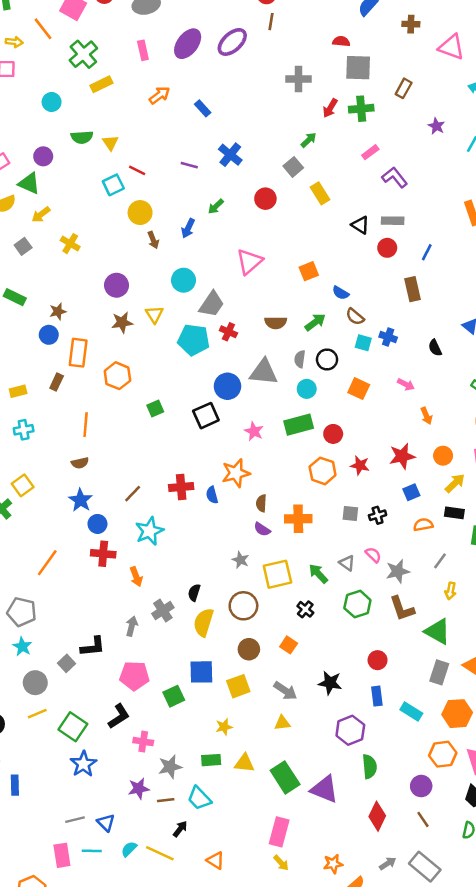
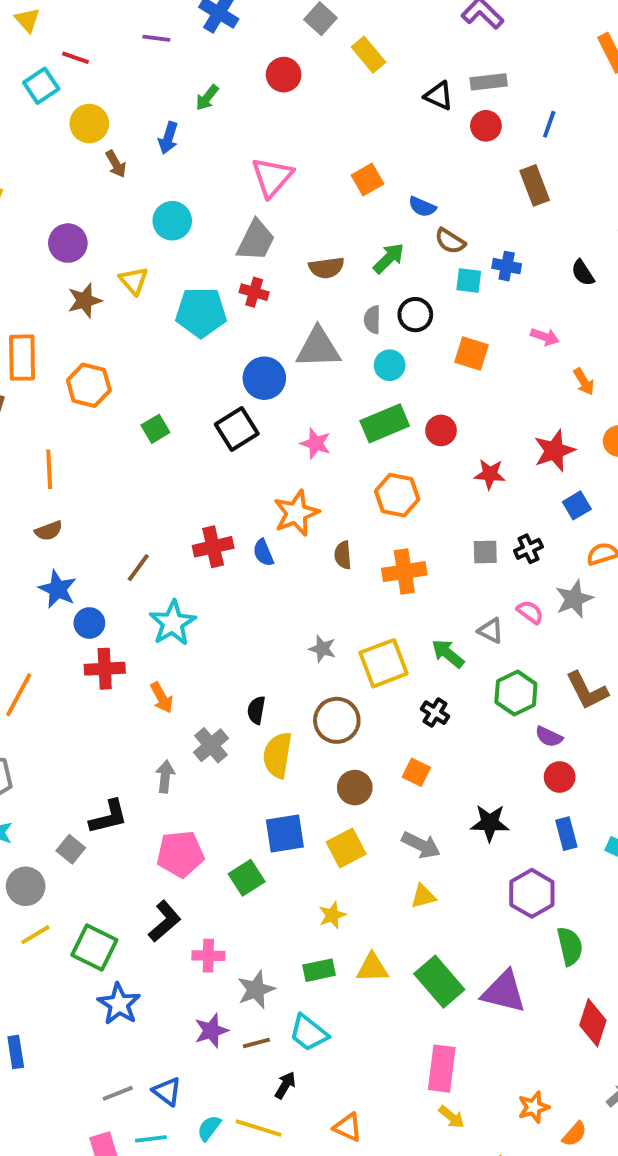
gray trapezoid: (212, 304) -> (256, 240), moved
orange hexagon: (323, 471) -> (397, 495), moved
purple semicircle: (262, 529) -> (549, 737), moved
gray star: (398, 571) -> (574, 599), moved

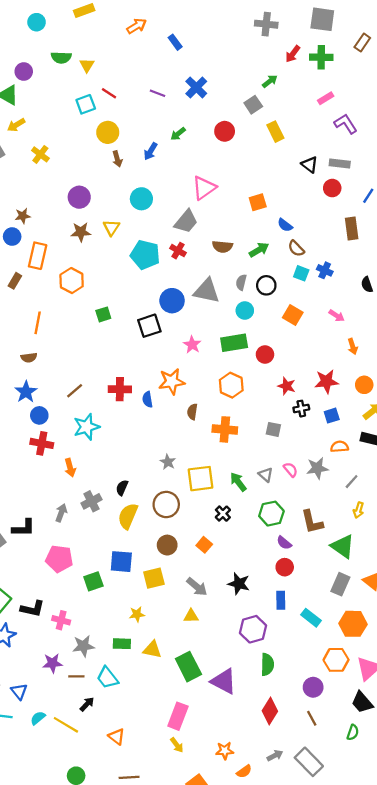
black cross: (528, 549) -> (301, 409), moved
black L-shape: (165, 921) -> (32, 609), moved, turned 40

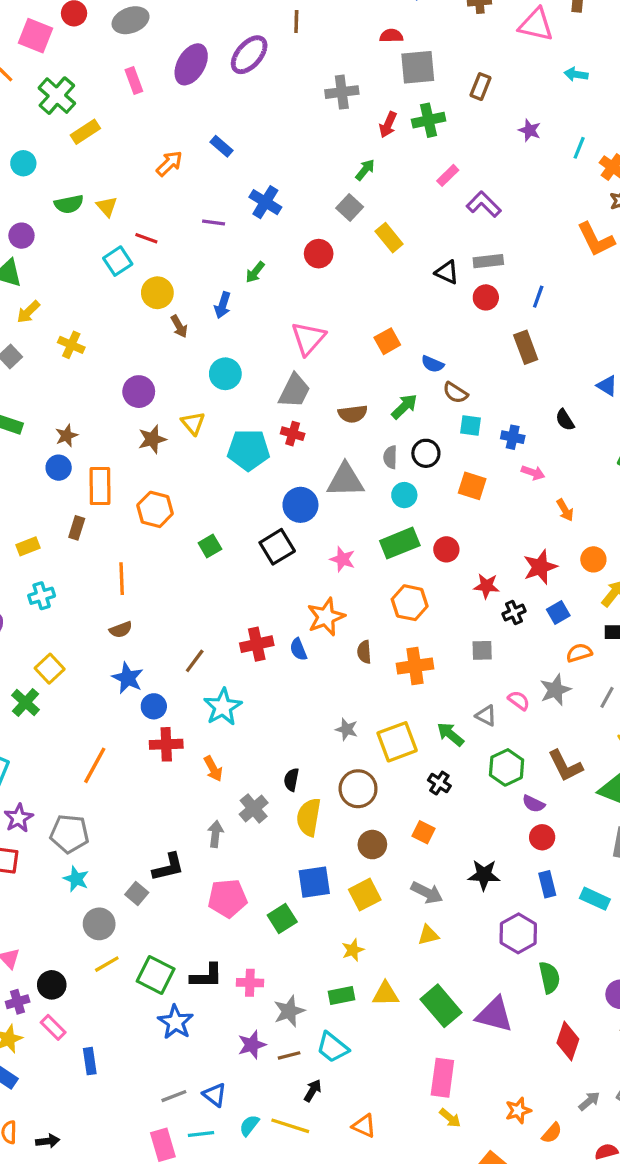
orange arrow: (137, 26) -> (169, 164), moved
blue cross: (325, 270) -> (513, 437), moved

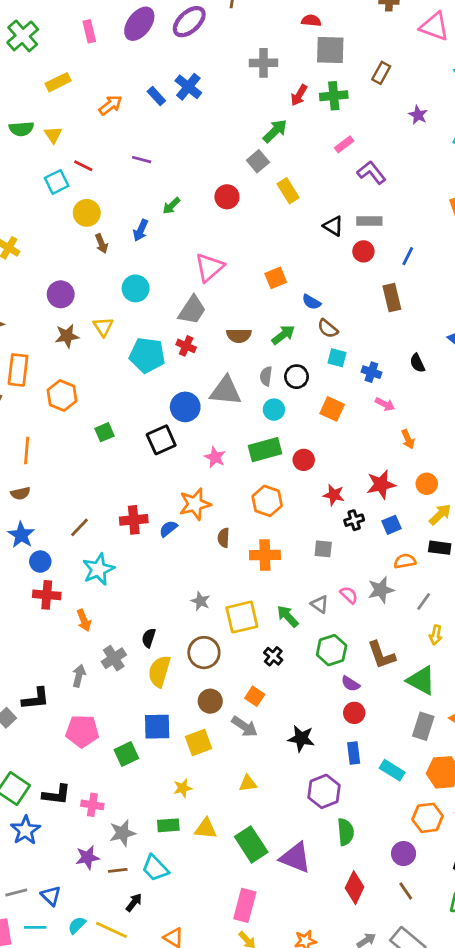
yellow rectangle: (85, 132) -> (58, 82), moved
green arrow: (365, 170) -> (275, 131), size x1.4
blue cross: (265, 202) -> (188, 87), moved
blue semicircle: (298, 649) -> (168, 529), turned 66
gray arrow: (427, 893) -> (245, 727), moved

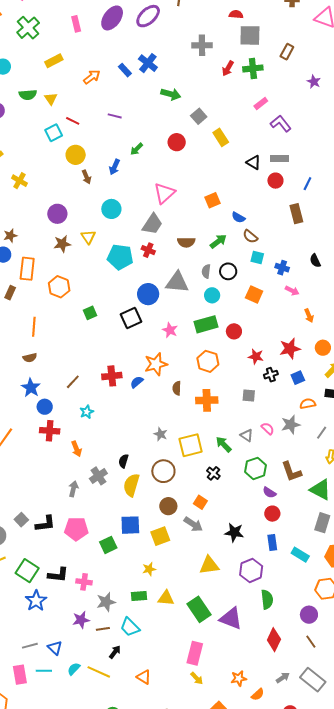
green arrow: (275, 131) -> (171, 94), moved, turned 60
cyan star: (98, 569) -> (87, 412), size x0.6
black L-shape: (36, 699) -> (45, 524), moved
yellow triangle: (248, 783) -> (209, 565), moved, size x1.5

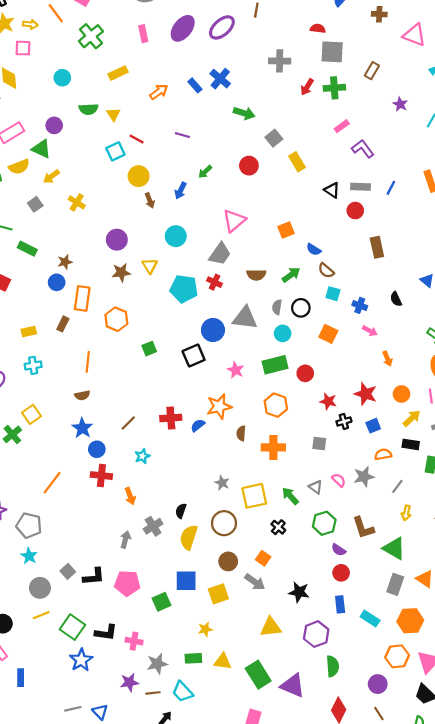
blue line: (307, 184) -> (391, 188), moved
red star: (290, 349) -> (366, 394), turned 30

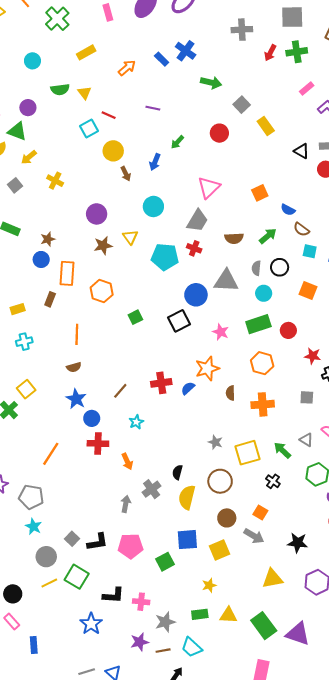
green square: (72, 627) -> (77, 577), moved

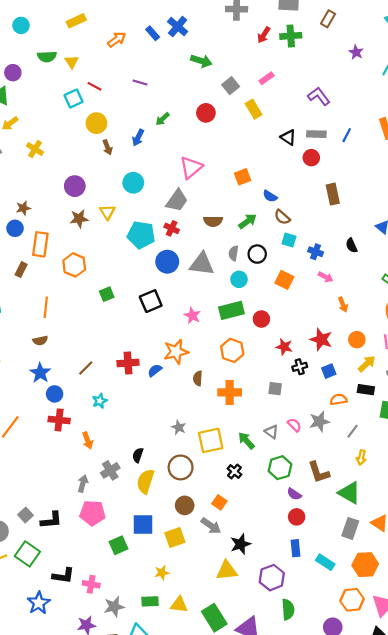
pink rectangle: (307, 88) -> (267, 78), moved
blue circle: (196, 295) -> (167, 262), moved
black star: (298, 543) -> (241, 544), moved, turned -30
pink pentagon: (130, 546) -> (93, 513), moved

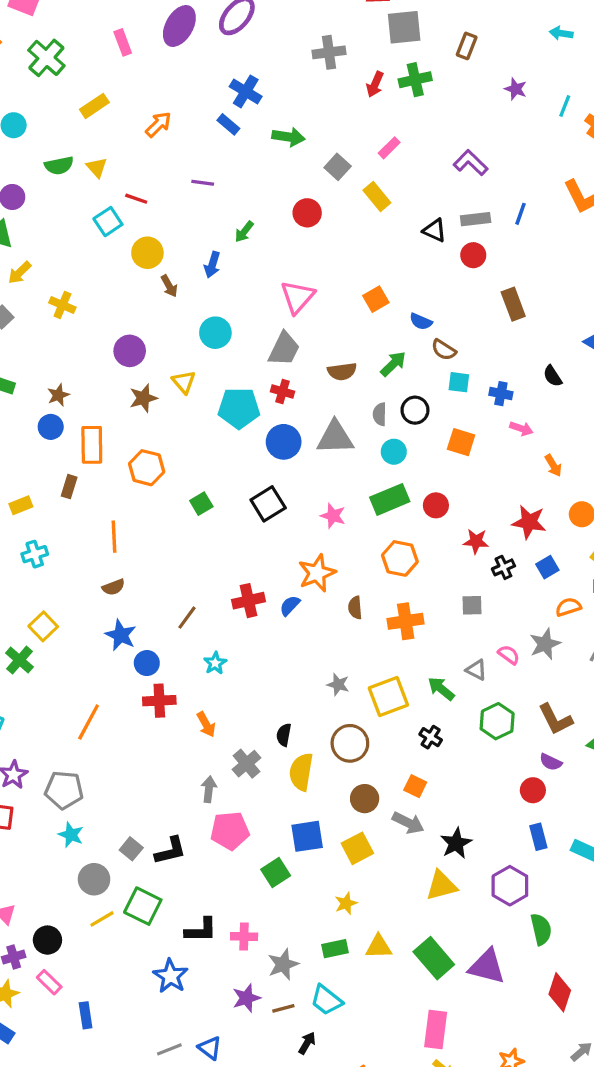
blue rectangle: (153, 33) -> (228, 124), moved
purple semicircle: (294, 494) -> (551, 762), moved

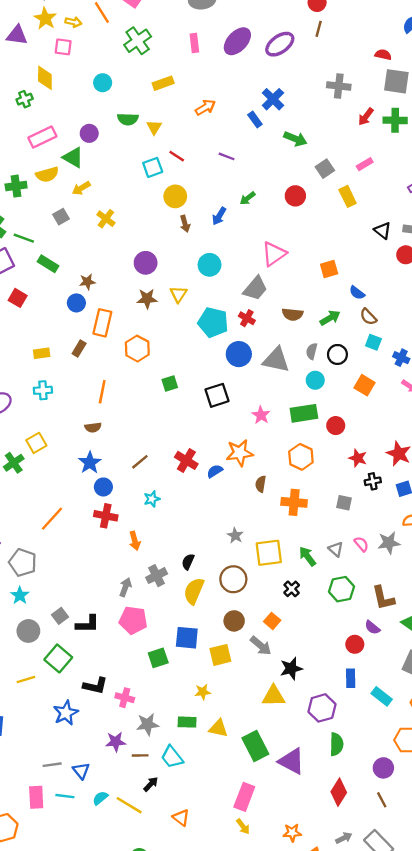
red cross: (249, 601) -> (186, 460), turned 30
yellow line: (102, 919) -> (26, 679), moved

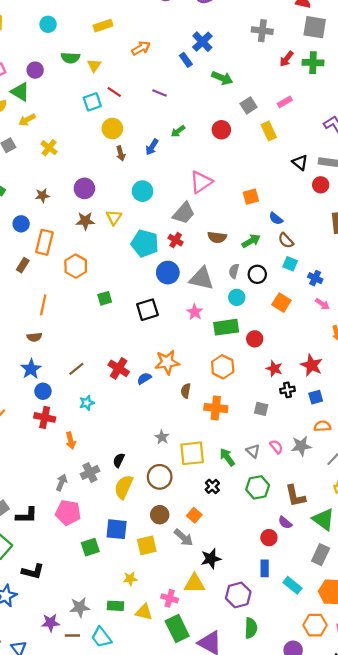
brown star: (87, 282) -> (42, 195), moved
pink star: (261, 415) -> (195, 312), moved
pink cross: (125, 698) -> (170, 598), moved

